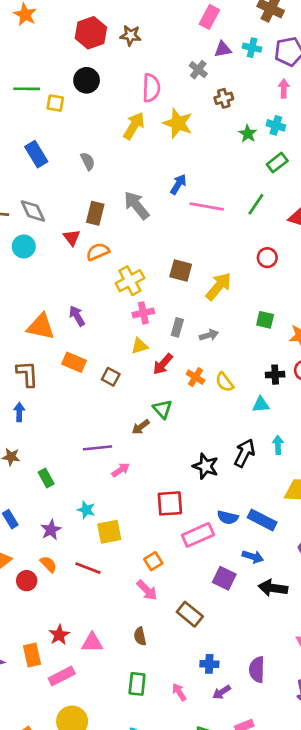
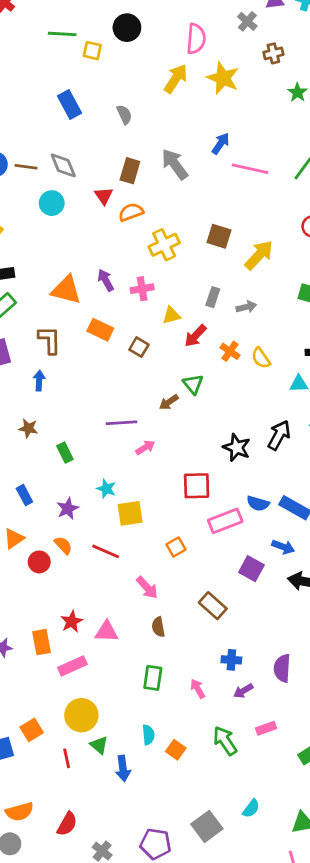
pink cross: (143, 313) -> (142, 289), moved
pink arrow: (147, 590) -> (147, 588), moved

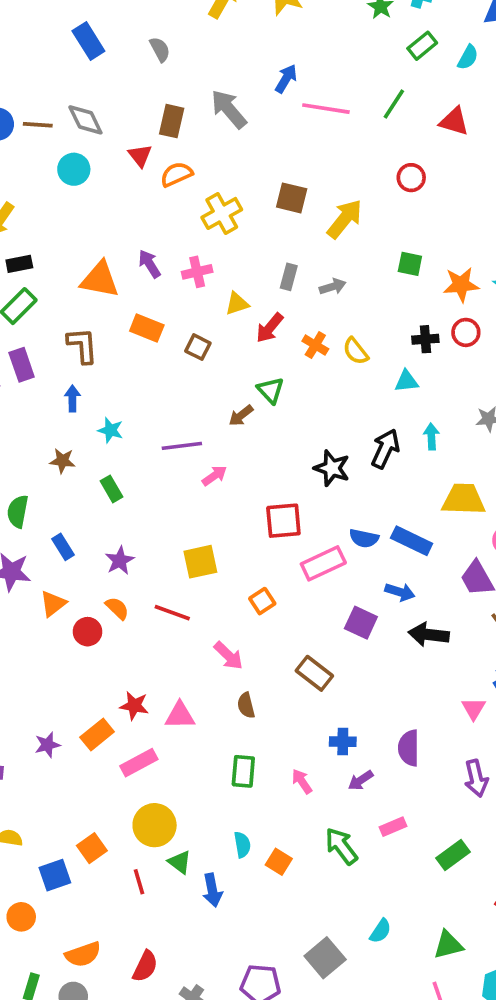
cyan star: (106, 489) -> (111, 430), moved
red star: (72, 622) -> (134, 706), turned -30
orange rectangle: (41, 642) -> (97, 734), turned 65

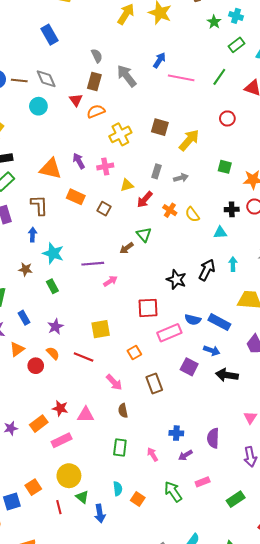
gray semicircle: (160, 49) -> (97, 56), moved
cyan star: (111, 430) -> (53, 253), size x1.5
brown rectangle: (314, 673) -> (154, 383), moved, turned 30

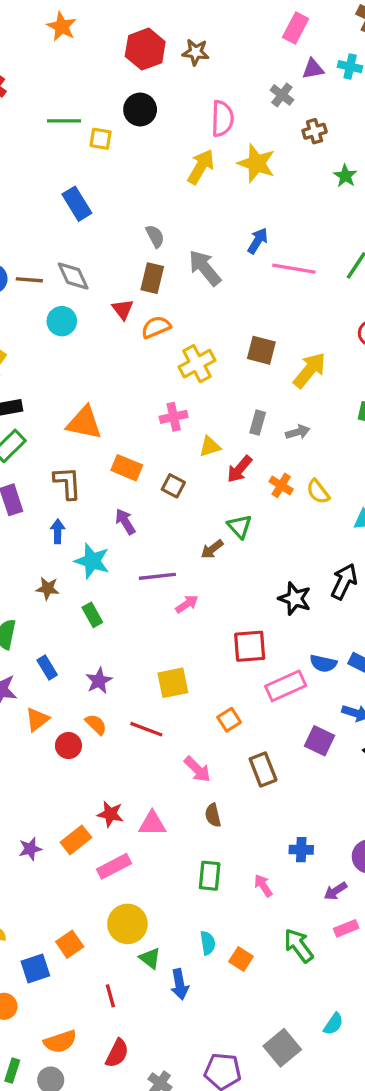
purple arrow: (79, 161) -> (125, 522), moved
purple arrow: (185, 455) -> (335, 891), moved
red line: (59, 507) -> (110, 996), moved

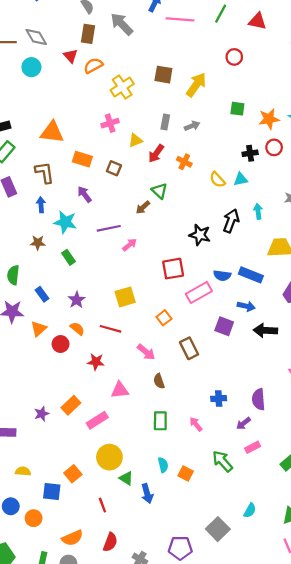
yellow semicircle: (318, 492) -> (217, 180), moved
red star: (110, 814) -> (96, 362), moved
blue square: (35, 968) -> (52, 492), turned 30

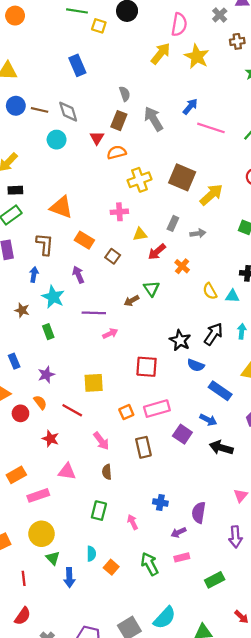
brown square: (163, 75) -> (182, 177), size x1.4
blue semicircle: (222, 276) -> (196, 365), moved
pink rectangle: (199, 292) -> (157, 409), moved
cyan semicircle: (250, 510) -> (165, 618), size x1.6

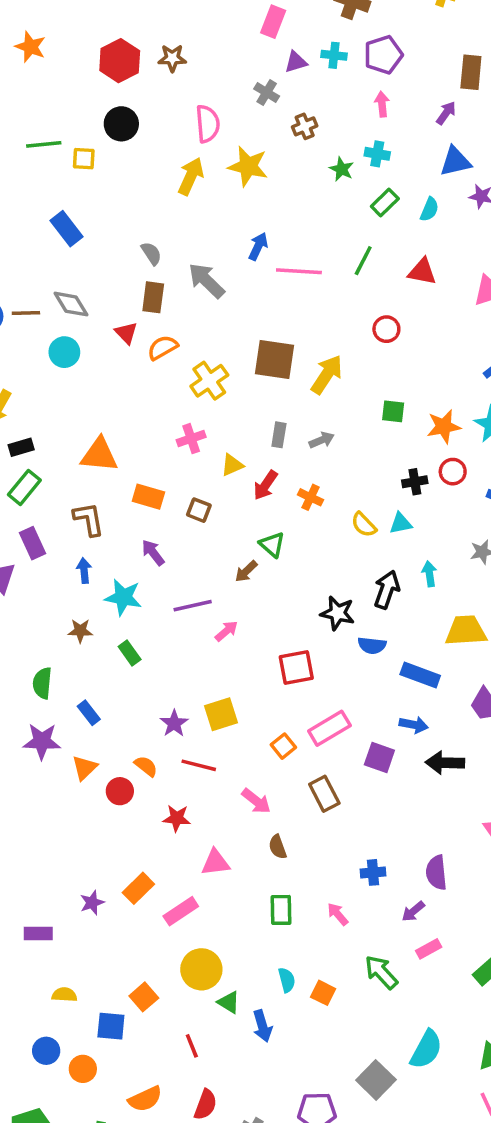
purple star: (46, 375) -> (174, 723), moved

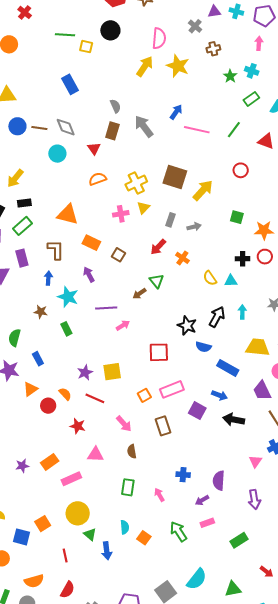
orange semicircle: (163, 348) -> (98, 179), moved
yellow triangle: (232, 465) -> (143, 208), moved, turned -32

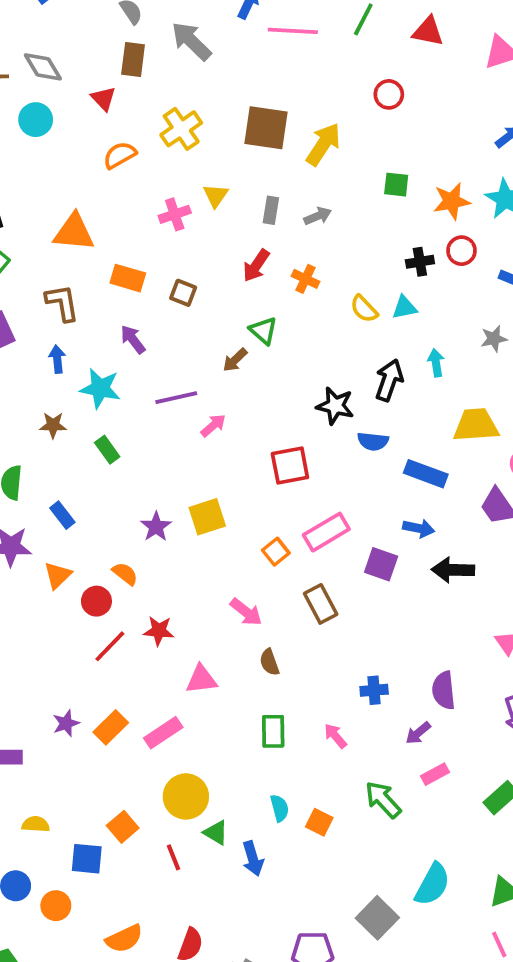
yellow cross: (136, 183) -> (181, 129), moved
red line: (95, 398) -> (110, 646), moved, turned -60
orange rectangle: (50, 462) -> (111, 727), moved
red line: (65, 555) -> (174, 857), moved

